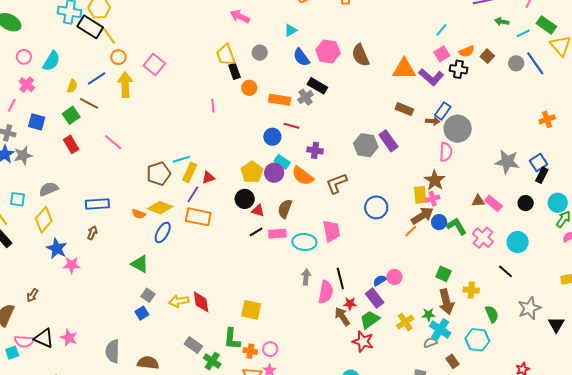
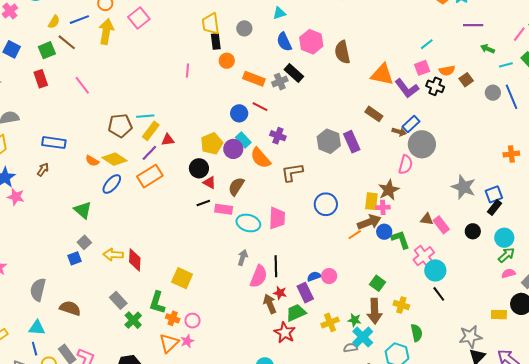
orange rectangle: (198, 217) -> (150, 176), turned -55
cyan circle: (518, 242) -> (435, 270), moved
gray star: (529, 308) -> (470, 337), moved

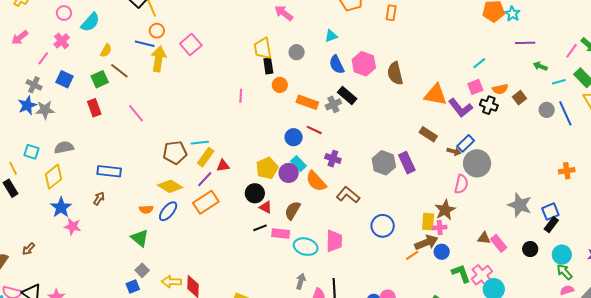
blue line: (79, 20) -> (145, 44), moved, turned 36
orange semicircle: (92, 161) -> (146, 209), moved, turned -32
brown L-shape: (292, 172) -> (348, 195), turned 50
green L-shape: (400, 240) -> (461, 273), moved
green arrow: (506, 255) -> (564, 272), turned -90

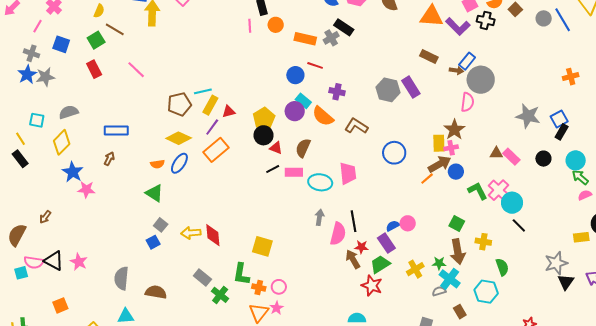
pink line: (241, 96) -> (250, 26), moved
yellow pentagon: (267, 168) -> (264, 118), moved

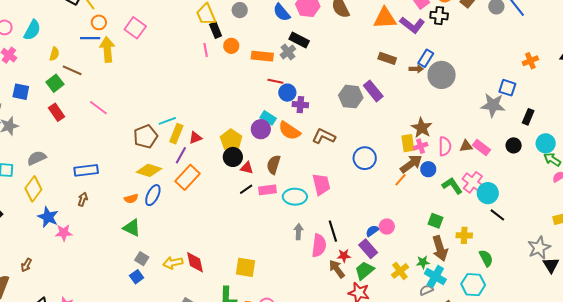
blue circle: (295, 75) -> (287, 93), moved
pink semicircle: (467, 102) -> (445, 146), moved
blue square: (559, 119) -> (507, 88), moved, turned -36

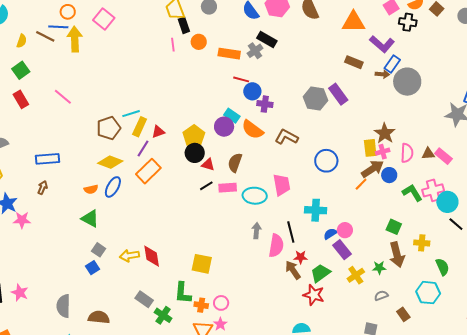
purple L-shape: (412, 25) -> (382, 44), moved
brown line: (72, 70) -> (45, 36), moved
pink cross: (473, 182) -> (433, 190), turned 35
purple rectangle: (368, 249) -> (342, 250), moved
cyan cross: (435, 276) -> (316, 210), moved, turned -30

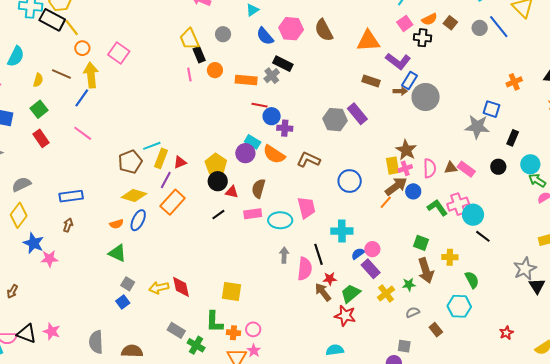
blue line: (58, 27) -> (82, 98), moved, turned -54
black line: (206, 186) -> (218, 215), moved

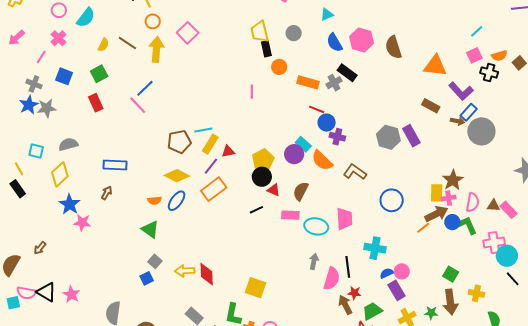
pink line: (189, 74) -> (252, 92), moved
blue line: (82, 98) -> (145, 88), moved
green L-shape: (437, 208) -> (467, 225), moved

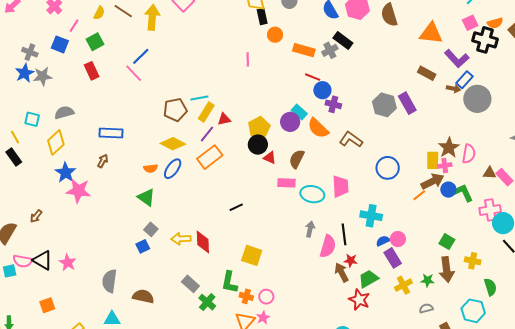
pink line: (41, 57) -> (74, 26), moved
black cross: (489, 73) -> (485, 40), size x1.4
pink semicircle: (473, 202) -> (469, 154), moved
black line: (256, 210) -> (236, 207), moved
pink star: (82, 223) -> (78, 191), size x1.4

